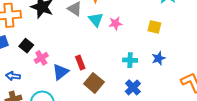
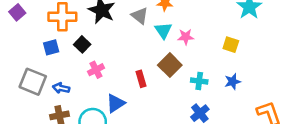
black square: (26, 46) -> (82, 44), moved
blue triangle: (61, 72) -> (116, 103), moved
brown square: (94, 83) -> (170, 65), moved

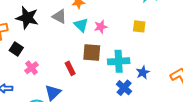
brown square: (170, 65) -> (92, 53), turned -30
cyan cross: (199, 81) -> (119, 61), size x1.5
blue star: (233, 82) -> (143, 72), moved

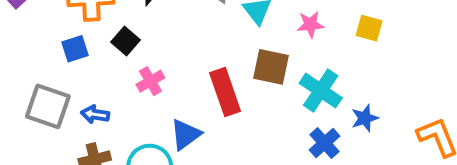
pink star: (101, 27) -> (310, 24), moved
cyan cross: (119, 61) -> (321, 90), turned 30
red rectangle: (70, 68) -> (225, 92), size x1.6

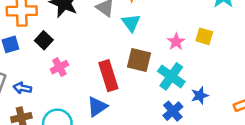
pink star: (310, 24) -> (176, 42), moved, turned -30
blue triangle: (186, 134) -> (97, 107), moved

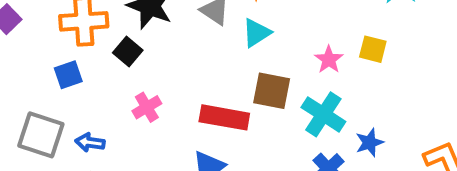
cyan triangle: (131, 23) -> (257, 33), turned 36
black square: (44, 40) -> (128, 51), moved
red rectangle: (108, 76) -> (224, 117), turned -60

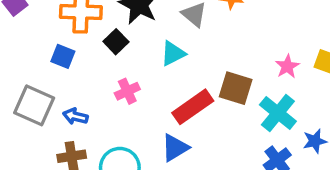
cyan triangle: (257, 33) -> (173, 53), moved
blue square: (68, 75) -> (63, 56), turned 35
red rectangle: (224, 117) -> (193, 107), turned -51

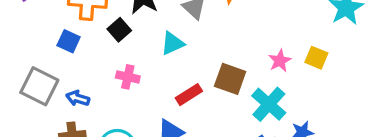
pink cross: (127, 91) -> (128, 77), turned 35
red rectangle: (193, 107) -> (189, 95), size x0.7

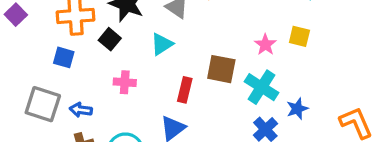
red rectangle: (189, 95) -> (185, 90), turned -35

